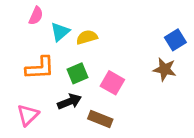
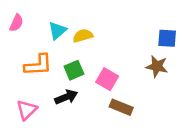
pink semicircle: (36, 16) -> (16, 23), moved
blue square: (175, 40) -> (167, 38), turned 36
brown rectangle: (100, 119) -> (121, 107), moved

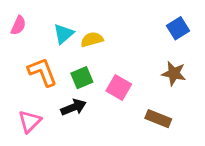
blue square: (167, 38) -> (178, 28), moved, turned -36
orange L-shape: (38, 65) -> (42, 72), turned -108
brown rectangle: (121, 107) -> (158, 119), moved

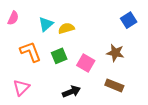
brown star: (174, 73) -> (115, 53), moved
black arrow: (73, 107) -> (71, 92), moved

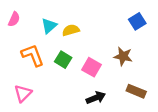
green square: (59, 56) -> (63, 60), turned -35
brown rectangle: (114, 85) -> (136, 91), moved
black arrow: (71, 92) -> (96, 98), moved

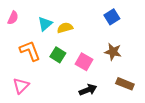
blue square: (137, 21) -> (112, 17), moved

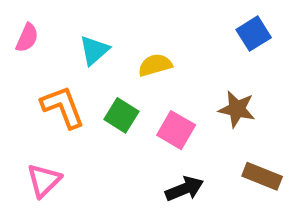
blue square: (112, 17) -> (254, 34), moved
yellow semicircle: (65, 28) -> (155, 65), moved

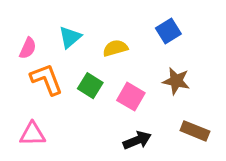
blue square: (254, 34) -> (168, 31), moved
pink semicircle: (27, 38) -> (28, 48), moved
pink triangle: (44, 180) -> (32, 134), turned 44

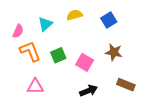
yellow semicircle: (115, 48) -> (74, 15), moved
green square: (90, 86) -> (58, 55), turned 35
pink triangle: (32, 134) -> (35, 87), moved

